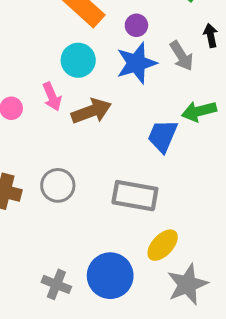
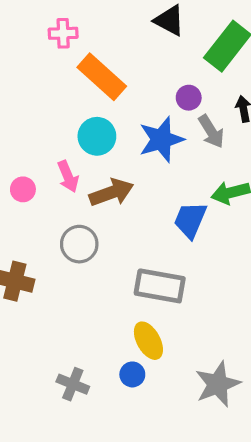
purple circle: (136, 25) -> (189, 98), moved
gray circle: (58, 185) -> (79, 244), moved
yellow ellipse: (163, 245) -> (148, 341), moved, turned -72
blue circle: (110, 276) -> (132, 374), size x0.5

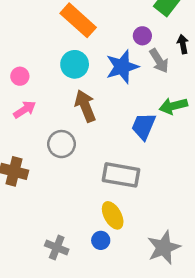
pink arrow: (68, 177) -> (25, 110), moved, turned -100
pink circle: (23, 189) -> (20, 76), moved
brown arrow: (111, 193) -> (85, 106), turned -92

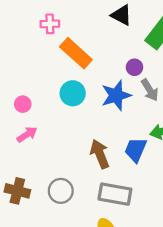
brown arrow: (85, 106) -> (100, 154), moved
gray circle: (61, 144) -> (61, 191), moved

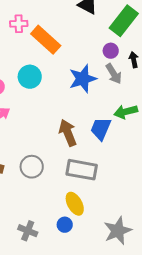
pink cross: (50, 24) -> (19, 24), moved
purple circle: (134, 67) -> (111, 51), moved
cyan circle: (73, 93) -> (30, 77), moved

